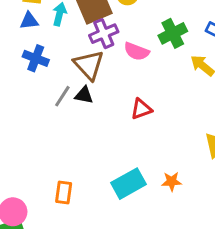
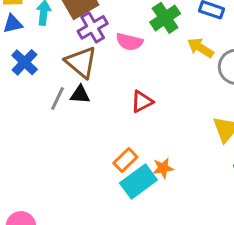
blue cross: (36, 58) -> (25, 62), turned 30
orange star: (172, 181) -> (163, 168), moved
orange rectangle: (64, 193) -> (125, 160), moved, turned 45

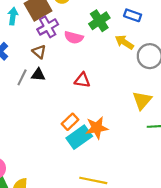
brown triangle: (81, 62) -> (39, 52), size x0.6
red triangle: (142, 102) -> (82, 80), turned 35
orange star: (163, 168) -> (97, 128), size x1.5

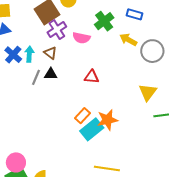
cyan arrow: (13, 16) -> (29, 54), moved

